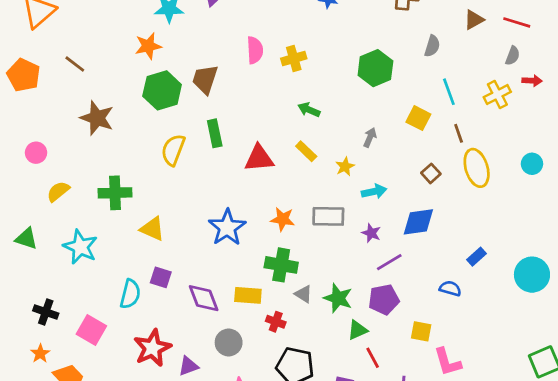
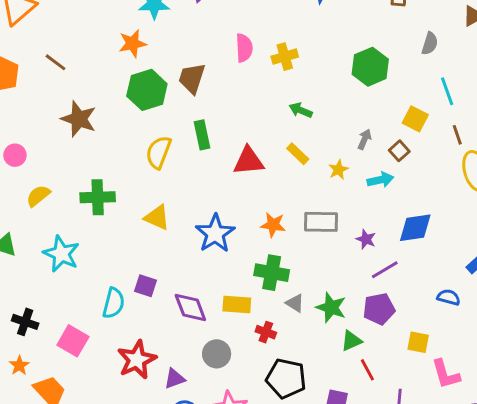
brown square: (431, 173) -> (399, 151), moved
cyan arrow: (374, 191) -> (380, 180), moved
yellow triangle: (152, 229) -> (157, 218), moved

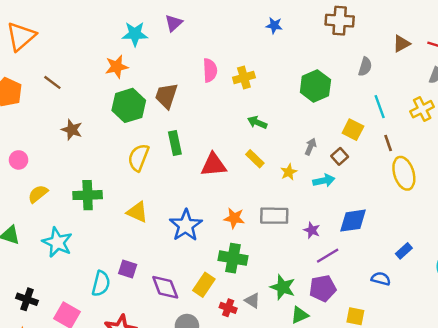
brown star: (79, 119) -> (72, 130), size x0.7
gray triangle: (295, 303) -> (252, 301), moved
yellow rectangle: (237, 305) -> (204, 285), turned -60

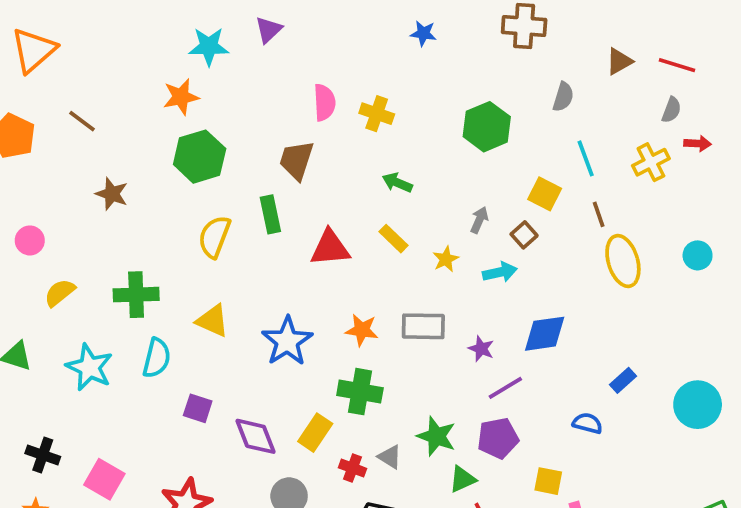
yellow cross: (244, 78) -> (377, 114), turned 35
brown trapezoid: (166, 96) -> (297, 160), moved
cyan semicircle: (101, 284) -> (157, 358), moved

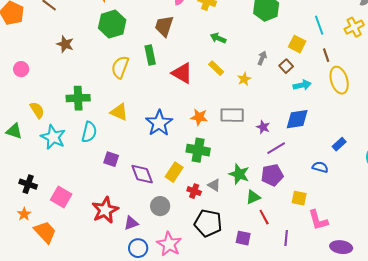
red triangle: (330, 248) -> (182, 73), turned 35
cyan arrow: (500, 272) -> (302, 85), moved
yellow semicircle: (60, 293) -> (37, 110), moved, turned 96

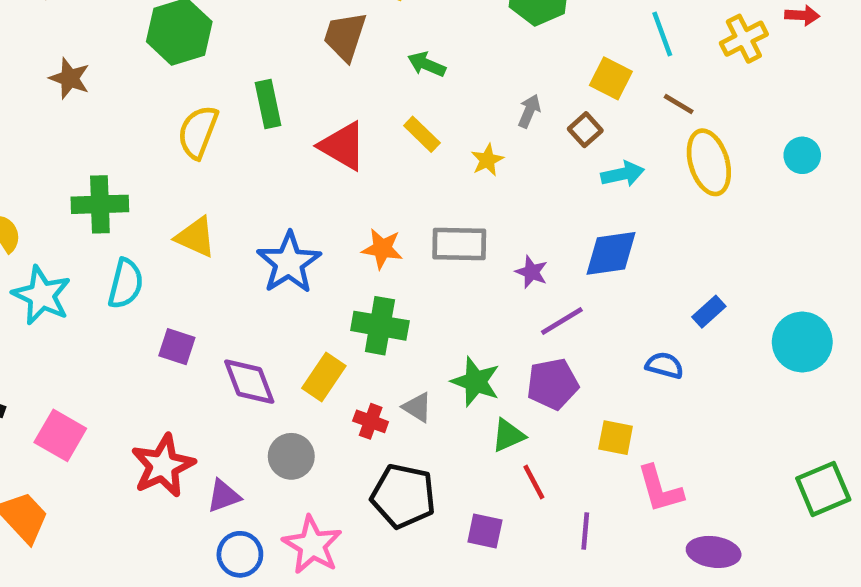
brown trapezoid: (164, 26) -> (345, 36), moved
brown line: (326, 55) -> (679, 104), turned -40

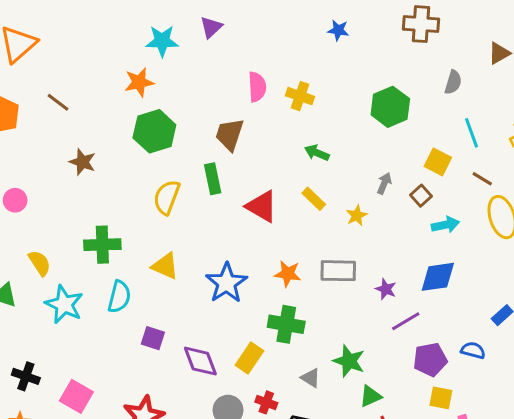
brown trapezoid: (345, 36) -> (230, 134), moved
purple pentagon: (553, 384) -> (430, 360), moved
red cross: (371, 421) -> (266, 402), moved

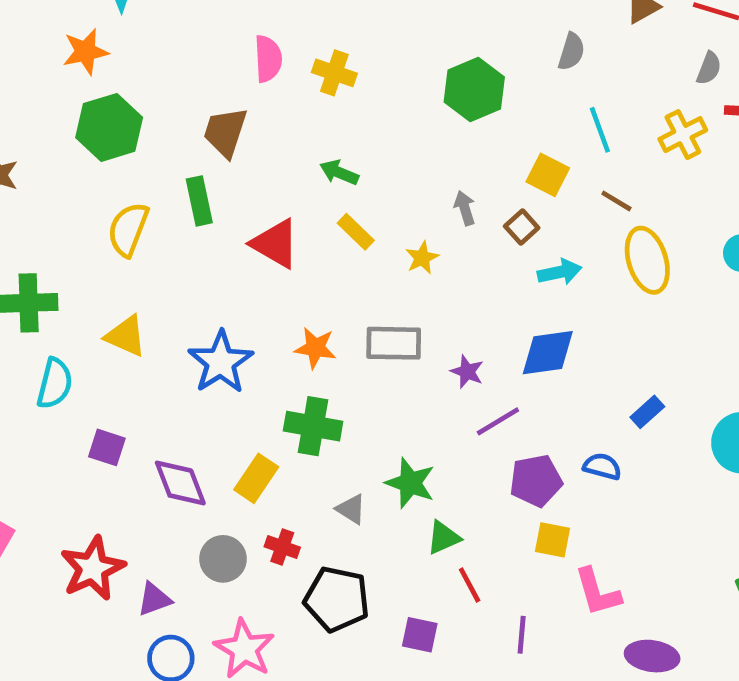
green arrow: (317, 153) -> (339, 172), moved
gray arrow: (384, 183) -> (465, 208), turned -40

